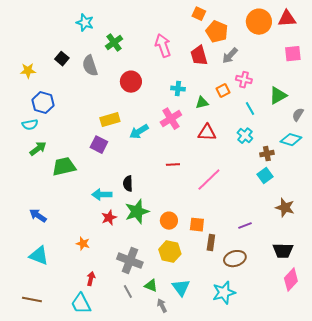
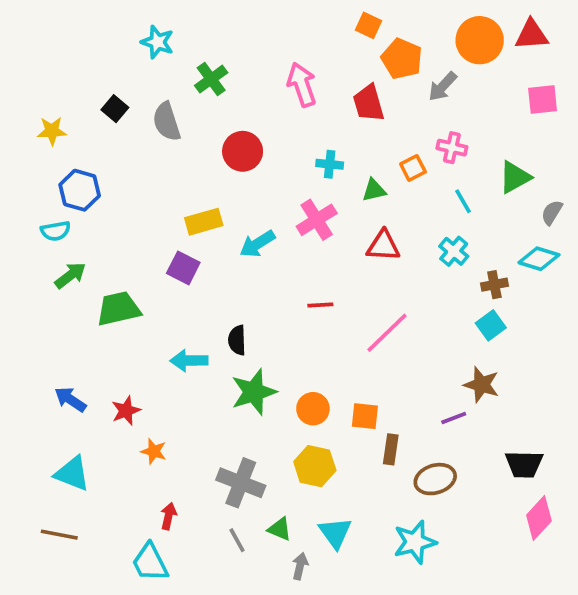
gray arrow: (230, 56) -> (443, 86), moved
brown star: (285, 208) -> (481, 385), moved
red star: (109, 218) -> (126, 411), moved
brown line: (32, 300) -> (59, 535), moved
gray arrow: (162, 306) -> (300, 566), turned 40

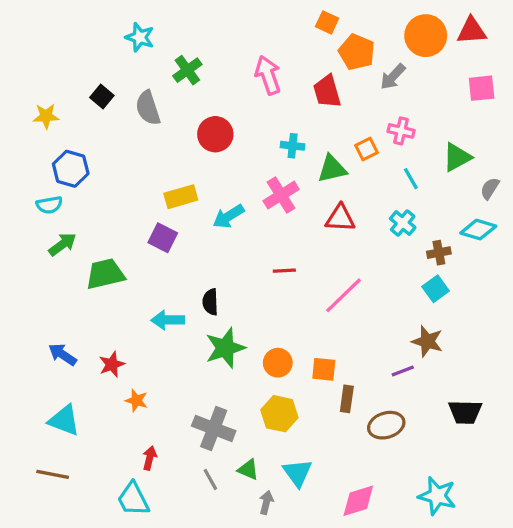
green triangle: (374, 190) -> (332, 169), size x1.4
pink diamond: (539, 518) -> (358, 501), moved, turned 30
cyan star: (415, 542) -> (437, 496), moved, turned 30

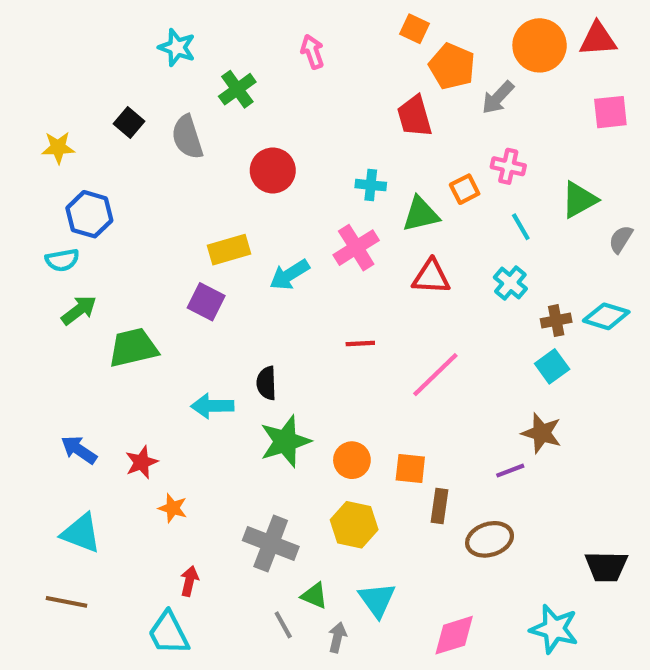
pink arrow: (268, 75) -> (312, 52), moved, size x0.7
cyan diamond: (478, 230) -> (606, 316), moved
black trapezoid: (465, 412) -> (606, 566), moved
gray line: (210, 479) -> (283, 625), moved

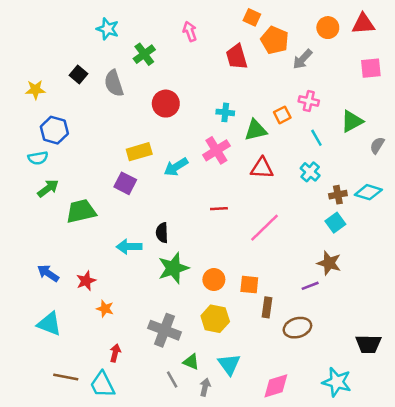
orange circle: (540, 45) -> (328, 28), size x0.7
red trapezoid: (414, 116) -> (237, 57), moved
brown line: (66, 602) -> (66, 377), moved

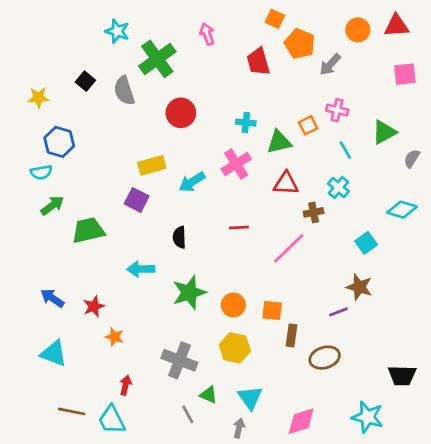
green cross: (144, 54) -> (157, 59), size x1.5
brown cross: (338, 195) -> (314, 212), moved
black semicircle: (162, 233) -> (179, 237), moved
gray arrow: (205, 387) -> (239, 428), moved

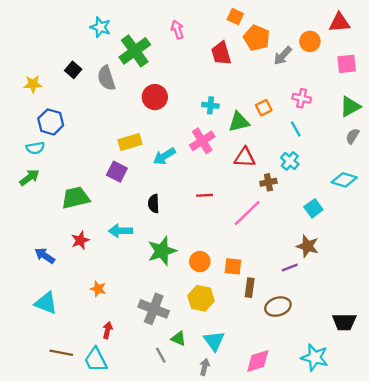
orange circle: (358, 30) -> (310, 41), moved
pink cross: (337, 110) -> (302, 98), moved
green triangle: (384, 132) -> (350, 107), moved
green arrow: (52, 205) -> (29, 178), moved
red star: (94, 306) -> (80, 240), moved

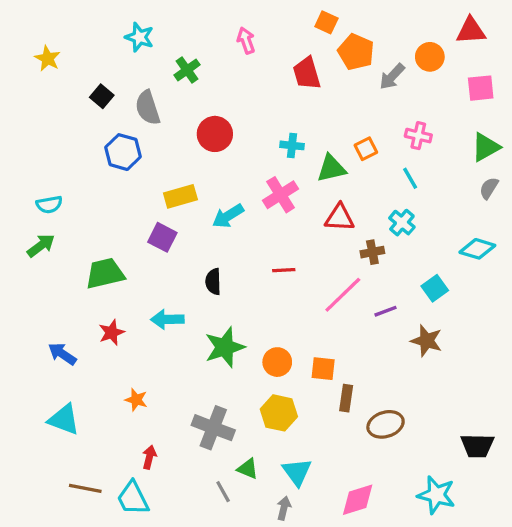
green cross: (135, 51) -> (187, 70), size x0.6
yellow star: (33, 84) -> (48, 58), moved, turned 30
blue hexagon: (51, 122) -> (123, 152), moved
purple line: (290, 267) -> (386, 311), moved

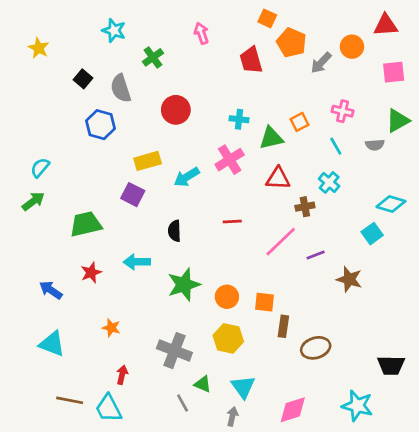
gray semicircle: (489, 188) -> (375, 145), moved, turned -126
cyan semicircle: (49, 205) -> (40, 168), turned 140
cyan square: (435, 288) -> (372, 234), moved

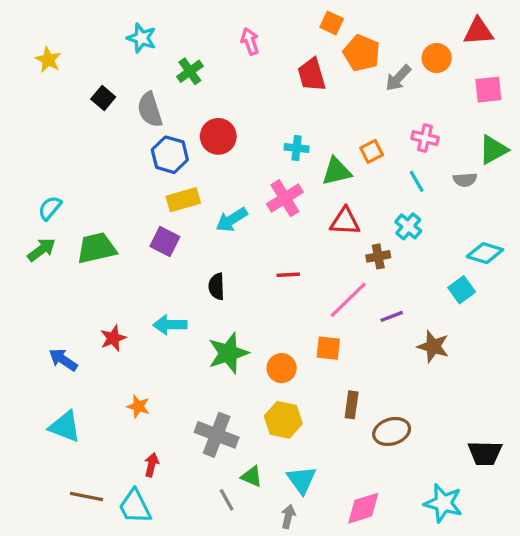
blue hexagon: (100, 125) -> (170, 155), moved
green trapezoid: (86, 224) -> (97, 248), moved
orange square: (265, 302) -> (328, 348), moved

